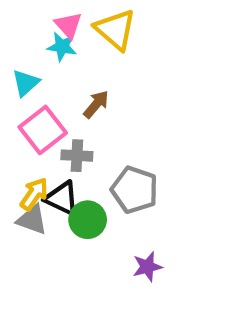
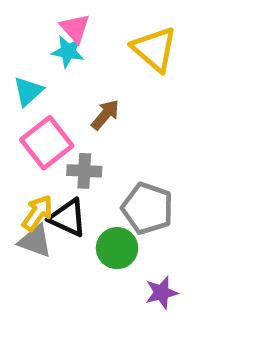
yellow triangle: (115, 30) -> (154, 49), moved
green circle: (88, 220) -> (117, 248), moved

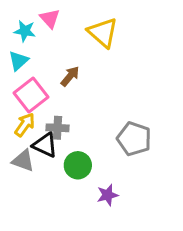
cyan star: (68, 51) -> (25, 31), moved
gray cross: (84, 171) -> (58, 128), moved
gray pentagon: (147, 208) -> (134, 139), moved
yellow arrow: (37, 213) -> (25, 125), moved

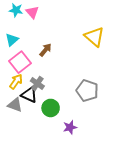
cyan star: (25, 31) -> (16, 10), moved
yellow triangle: (103, 33) -> (94, 37), moved
gray cross: (58, 128) -> (37, 84), turned 32

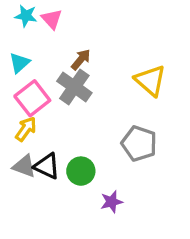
yellow triangle: (94, 37) -> (150, 80), moved
brown arrow: (45, 50) -> (81, 59), moved
gray cross: (37, 84) -> (74, 87), moved, size x1.5
black triangle: (29, 95) -> (47, 166), moved

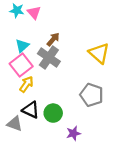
cyan triangle: (19, 63) -> (22, 46), moved
yellow arrow: (26, 129) -> (26, 84), moved
gray triangle: (24, 166) -> (15, 124), moved

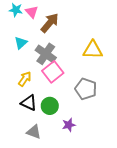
brown arrow: (53, 39) -> (50, 23), moved, size x1.5
yellow triangle: (99, 53) -> (93, 50), turned -40
pink square: (21, 65) -> (53, 72), moved
gray triangle: (15, 124) -> (34, 132), moved

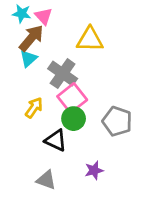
brown arrow: (50, 23) -> (31, 38), moved
yellow triangle: (93, 50) -> (90, 39), moved
black triangle: (29, 103) -> (56, 140), moved
green circle: (50, 106) -> (74, 119), moved

